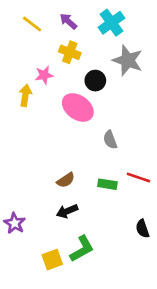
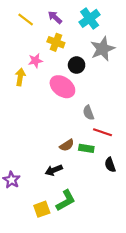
gray star: (128, 60) -> (103, 49), turned 30
red line: (138, 177) -> (103, 132), moved
brown semicircle: (66, 180) -> (67, 145), moved
black semicircle: (142, 229) -> (110, 165), moved

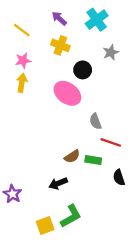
yellow line: (26, 20) -> (22, 30), moved
gray star: (103, 49) -> (111, 52), size x0.6
pink star: (35, 61) -> (23, 61), moved

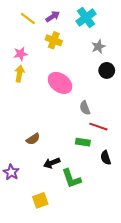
purple arrow: (59, 18) -> (53, 16), turned 104
yellow line: (22, 30) -> (28, 19), moved
black circle: (83, 70) -> (107, 70), moved
brown semicircle: (72, 156) -> (33, 139), moved
green L-shape: (71, 216) -> (71, 178), moved, turned 100

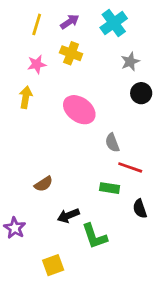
yellow line: (28, 19) -> (37, 24), turned 70
pink star: (21, 54) -> (37, 64), moved

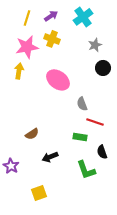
pink star: (37, 64) -> (27, 47), size x1.6
green L-shape: (94, 236) -> (86, 170), moved

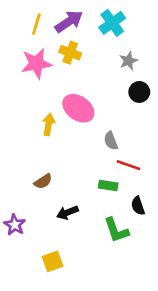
purple arrow: (51, 16) -> (69, 21), size x1.5
yellow arrow: (19, 71) -> (49, 124), moved

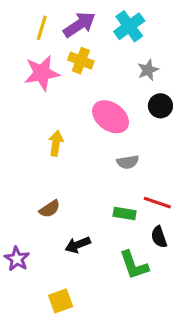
pink ellipse: (78, 108) -> (111, 117), moved
gray semicircle: (111, 141) -> (128, 162), turned -78
red line: (128, 165) -> (157, 203), moved

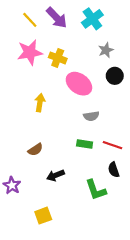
purple arrow: (79, 25) -> (57, 18), turned 80
yellow line: (42, 28) -> (30, 20), turned -60
yellow cross: (81, 61) -> (58, 58), moved
green rectangle: (125, 214) -> (85, 144), moved

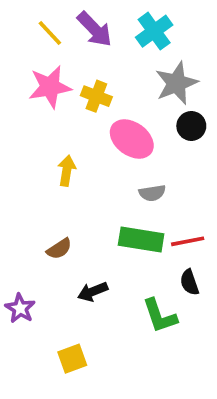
gray star: (106, 50) -> (176, 83), size x1.6
green rectangle: (85, 144) -> (141, 239), size x1.6
red line: (113, 145) -> (188, 241), turned -30

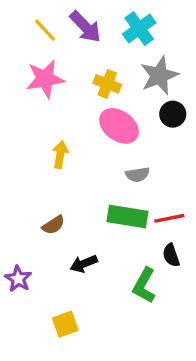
yellow cross: (96, 96) -> (107, 84), moved
green L-shape: (160, 316) -> (144, 285), turned 48

